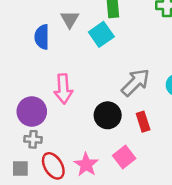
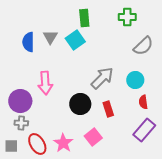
gray triangle: (70, 19) -> (50, 37), moved

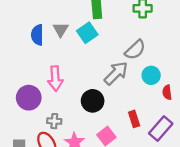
gray semicircle: (143, 46) -> (135, 50), moved
red semicircle: (143, 102) -> (167, 92), moved
red rectangle: (108, 109) -> (134, 119), moved
gray cross: (21, 123) -> (54, 121), moved

